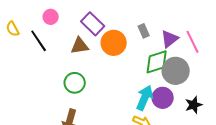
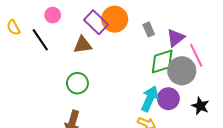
pink line: (193, 42) -> (196, 55), moved
orange circle: (114, 43) -> (115, 19), moved
black star: (194, 105) -> (200, 106), turned -30

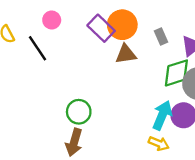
brown triangle: (83, 45) -> (126, 54), moved
green circle: (77, 83) -> (79, 112), moved

